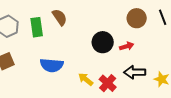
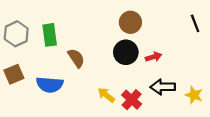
brown semicircle: (60, 17) -> (76, 58), moved
brown circle: (137, 18) -> (130, 22), moved
blue semicircle: (52, 65) -> (50, 85), moved

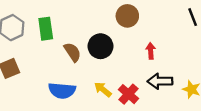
black circle: (126, 52) -> (100, 46), moved
red arrow: (154, 57) -> (151, 51), turned -77
blue semicircle: (50, 85) -> (62, 91), moved

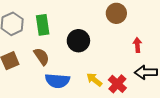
black circle: (100, 46) -> (78, 41), moved
brown semicircle: (73, 52) -> (42, 56), moved

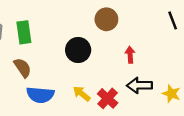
black circle: (78, 41) -> (78, 50), moved

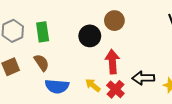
black circle: (78, 50) -> (90, 36), moved
red arrow: (130, 55) -> (112, 62), moved, size x1.6

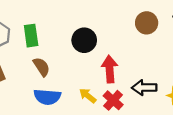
brown circle: (114, 21) -> (147, 23), moved
brown semicircle: (42, 63) -> (41, 67), moved

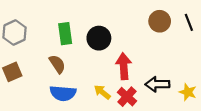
green rectangle: (31, 36) -> (65, 34), moved

